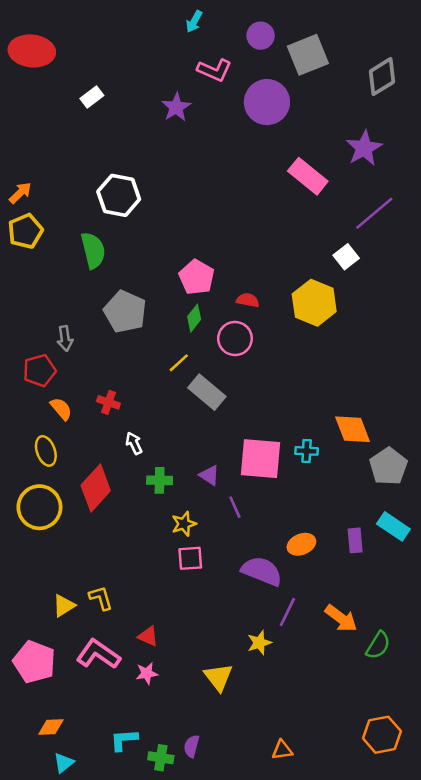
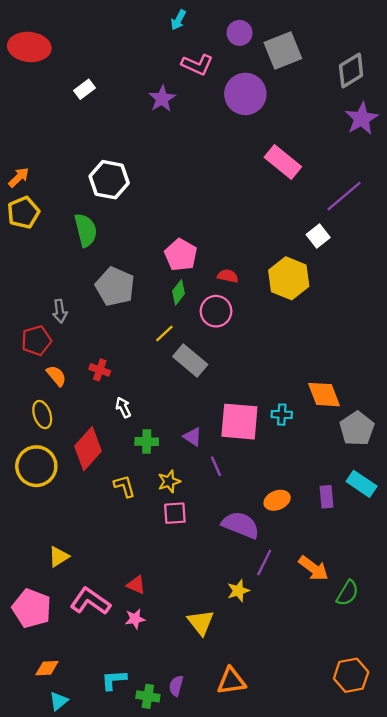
purple star: (364, 148) -> (362, 119), moved
yellow L-shape: (101, 598) -> (124, 486), moved
orange triangle: (282, 750) -> (231, 681), moved, size x1.5

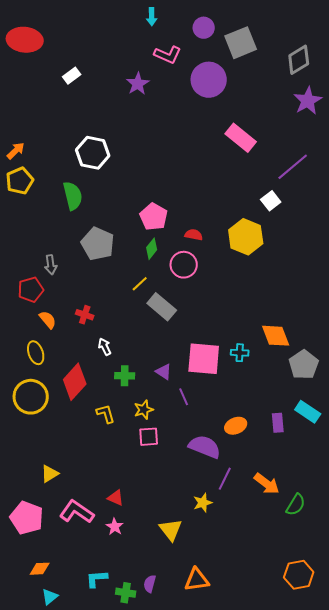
cyan arrow: (178, 20) -> (152, 17), turned -30
pink star: (135, 619) -> (115, 527), turned -30

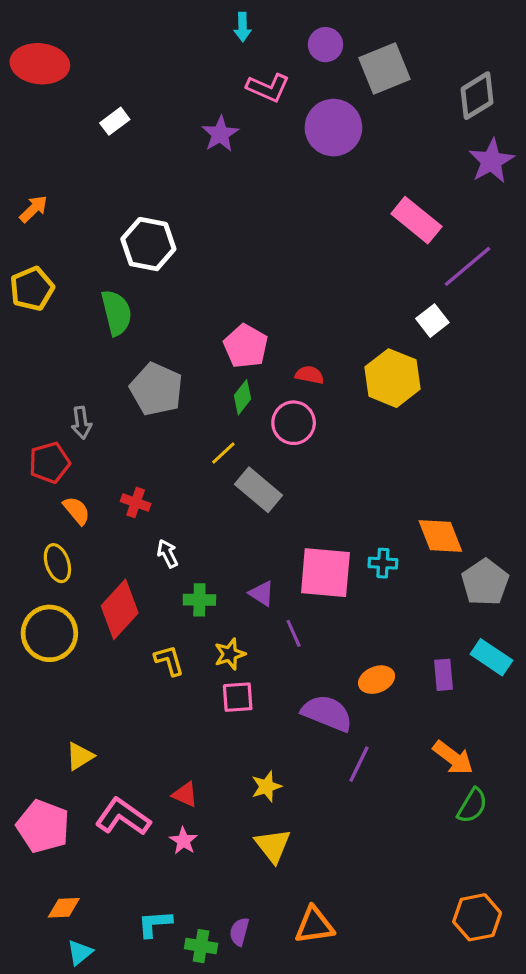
pink rectangle: (241, 138) -> (416, 220), moved
orange arrow: (16, 151) -> (34, 209), moved
orange arrow: (267, 484) -> (453, 758), moved
yellow star: (203, 503) -> (266, 786), moved

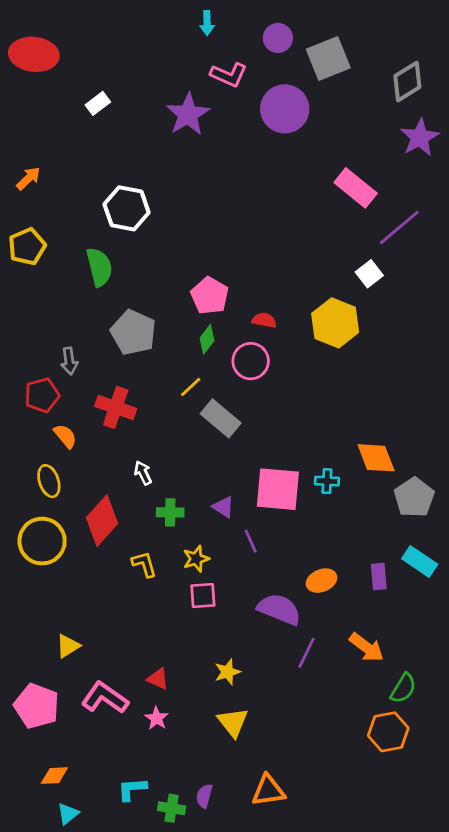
purple star: (220, 134) -> (188, 114), size x1.4
red cross: (136, 502) -> (116, 407), moved, size x1.6
orange arrow: (453, 758) -> (367, 647), moved
orange hexagon: (477, 917) -> (388, 732), moved

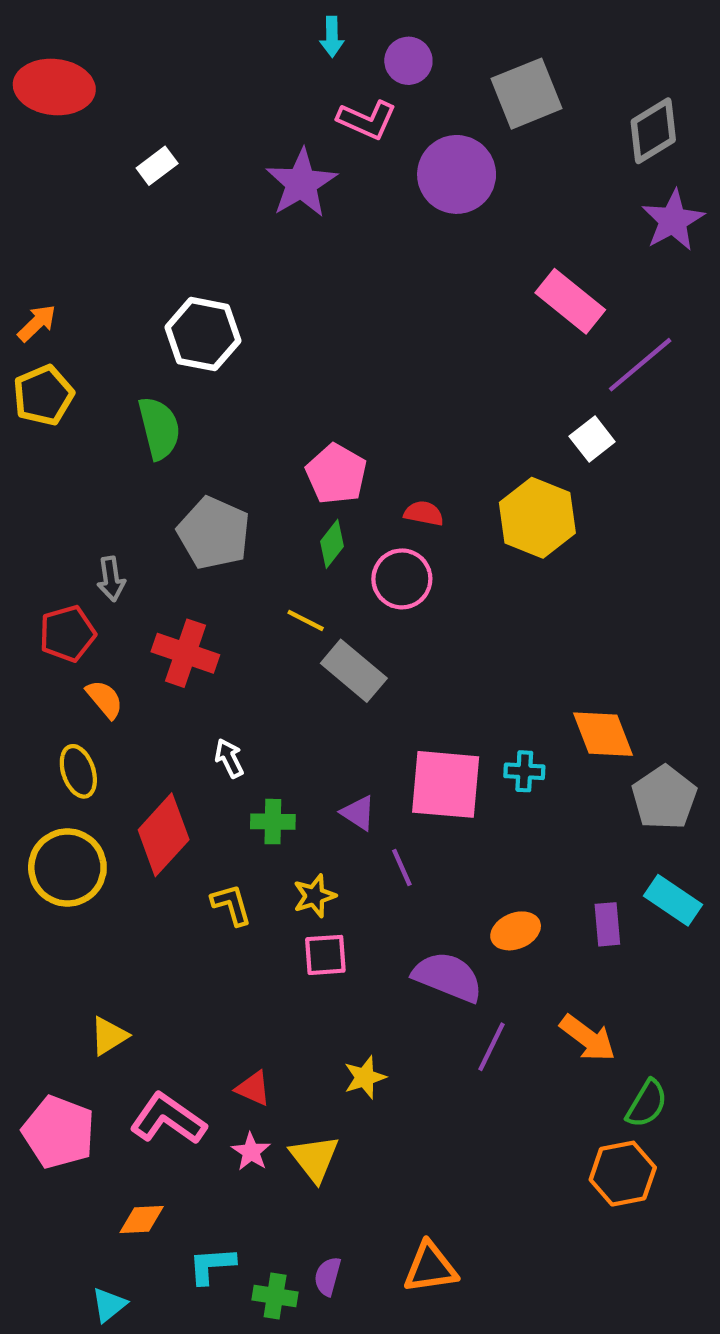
purple circle: (278, 38) -> (408, 61), moved
orange arrow: (28, 178) -> (37, 323), moved
yellow line: (191, 387) -> (306, 620), turned 70
yellow triangle: (233, 722) -> (314, 1158), moved
orange diamond: (54, 776) -> (142, 1219), moved

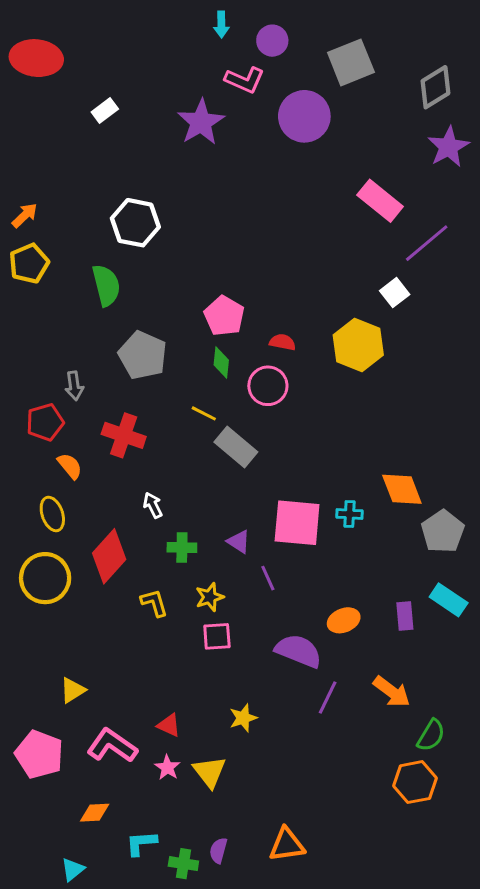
green diamond: (332, 544) -> (221, 363), turned -32

